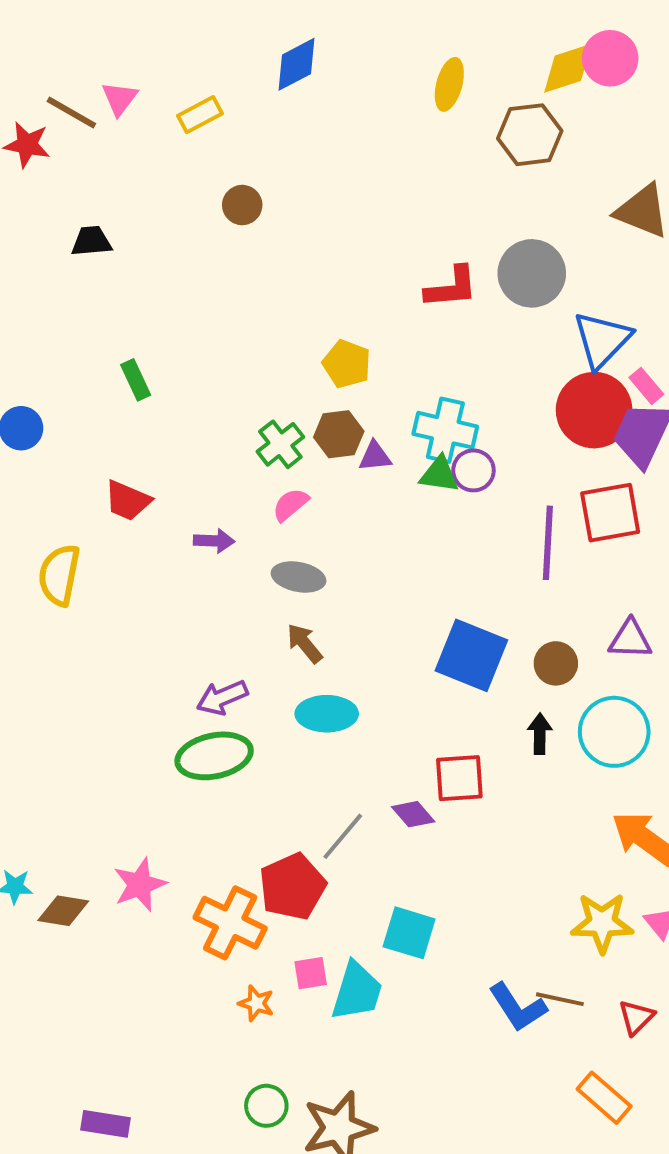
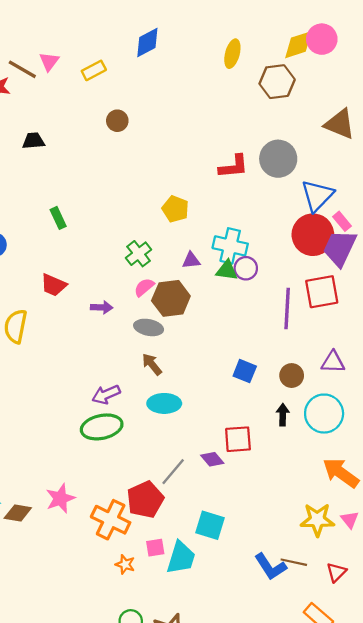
brown hexagon: (339, 434) -> (171, 298), moved, size x1.4
blue square: (471, 655) -> (245, 371), size x0.6

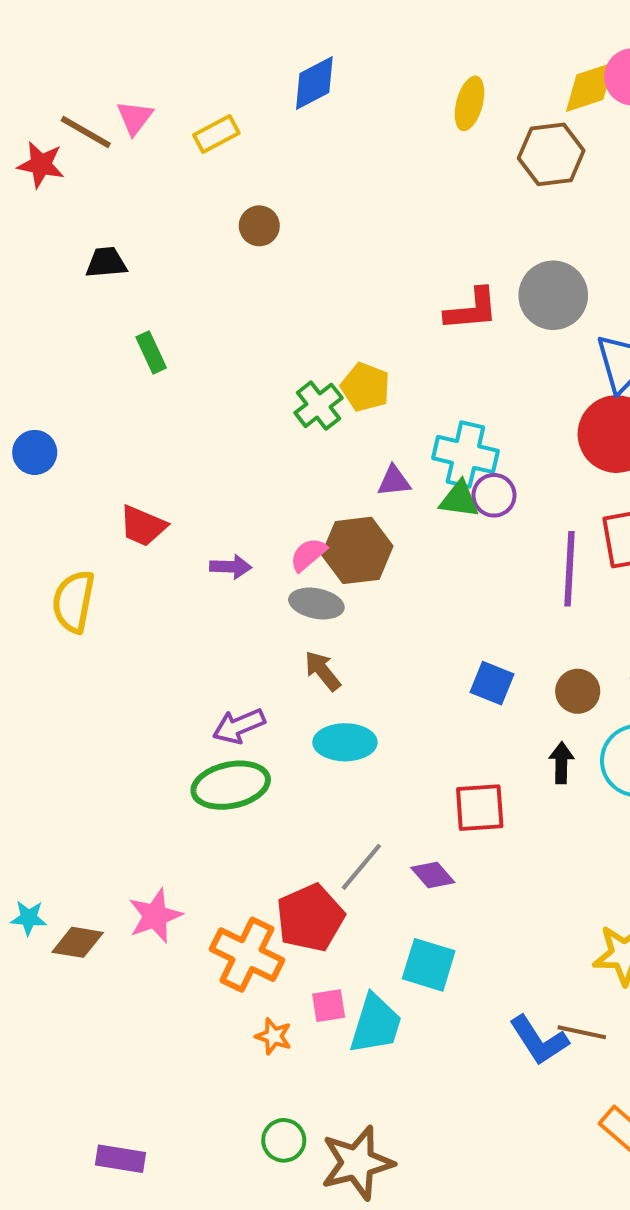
green rectangle: (58, 218) -> (151, 352), moved
green cross: (139, 254) -> (318, 405), moved
pink semicircle: (144, 287) -> (308, 554), moved
purple diamond: (212, 459) -> (433, 875), moved

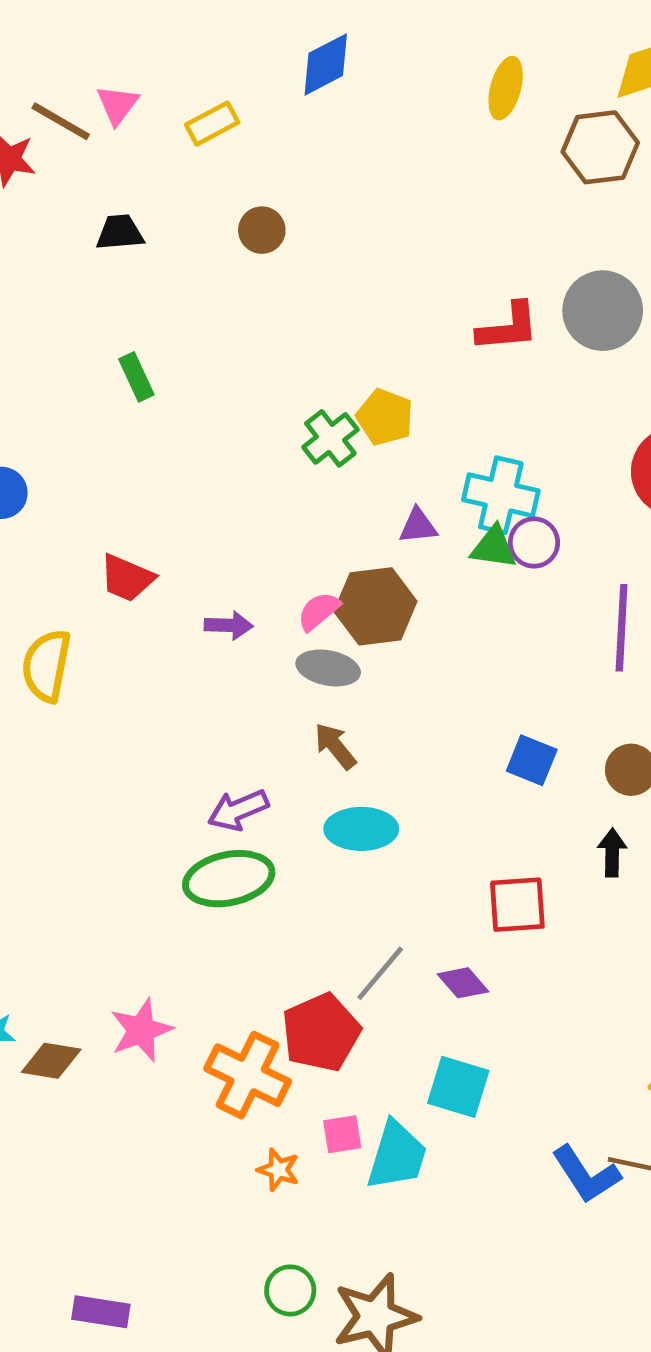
black trapezoid: (106, 263) -> (120, 232), moved

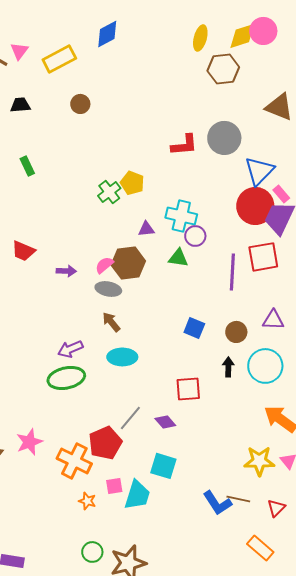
yellow ellipse: (506, 88) -> (200, 38), moved
yellow rectangle: (212, 124) -> (59, 59), size x1.5
green triangle: (494, 547) -> (178, 258), moved

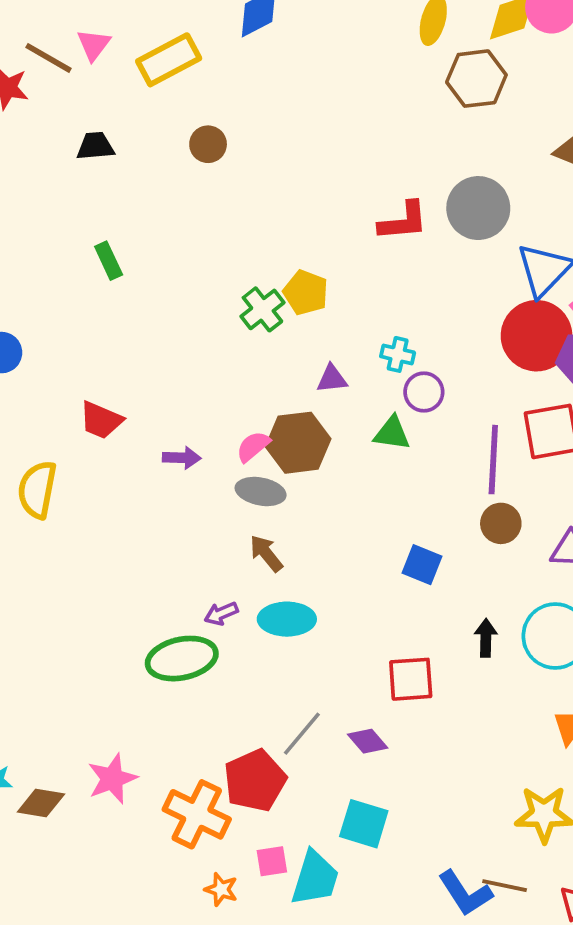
cyan cross: (181, 216) -> (398, 354), size x0.6
brown circle: (236, 332) -> (501, 523), moved
purple arrow: (70, 349) -> (221, 613), moved, size x0.7

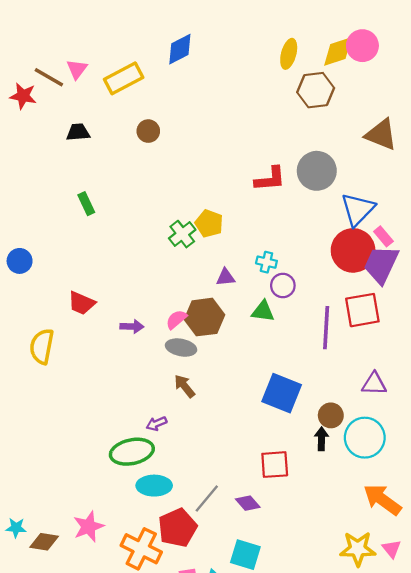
brown circle: (501, 523) -> (331, 415), moved
blue square: (422, 565) -> (282, 393), size x1.6
cyan ellipse: (287, 619) -> (154, 486), moved

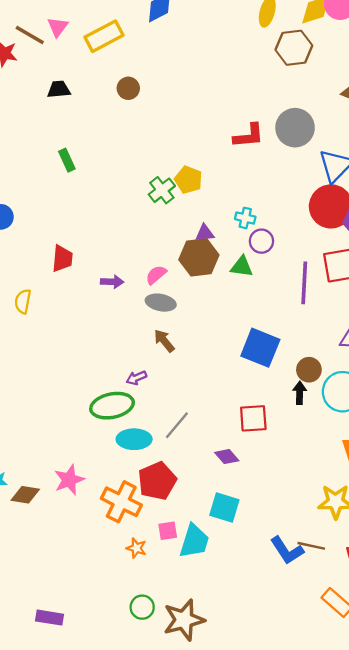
red trapezoid: (82, 303) -> (62, 259), turned -108
brown hexagon: (204, 317) -> (199, 257), moved
yellow semicircle: (42, 346) -> (23, 301), size x0.7
gray line: (207, 498) -> (177, 425), moved

